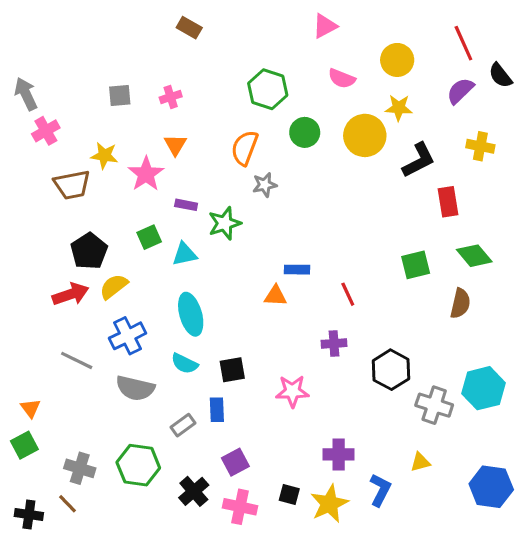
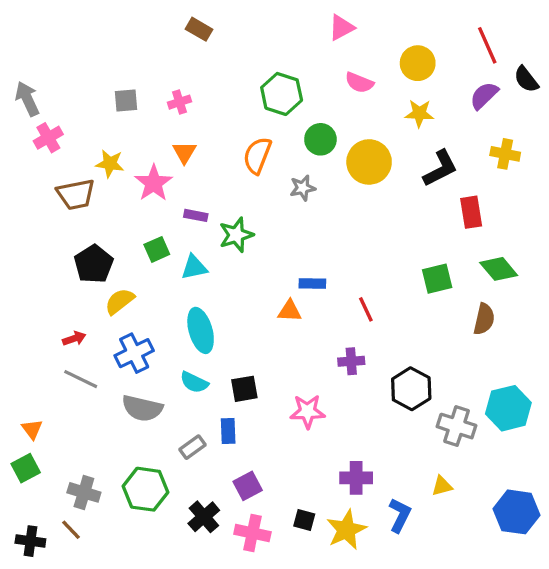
yellow circle: (365, 135) -> (369, 162), moved
gray star: (265, 185) -> (303, 188), moved
red arrow: (71, 294) -> (74, 339), moved, size x0.6

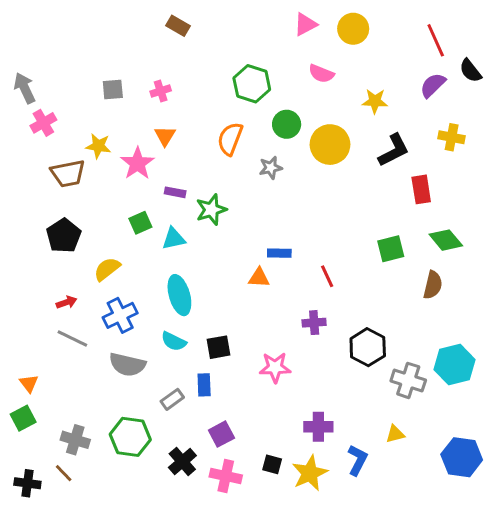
yellow circle: (418, 63) -> (353, 29), moved
black pentagon: (94, 264) -> (64, 236), moved

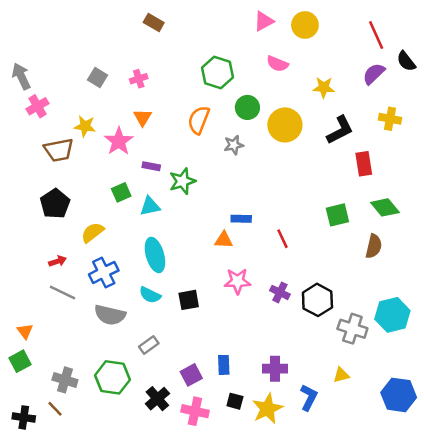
gray square: (113, 90) -> (97, 77), turned 36
purple cross: (314, 323) -> (280, 292), moved, turned 30
pink star: (275, 367) -> (237, 281), moved
blue rectangle: (204, 385) -> (224, 365), moved

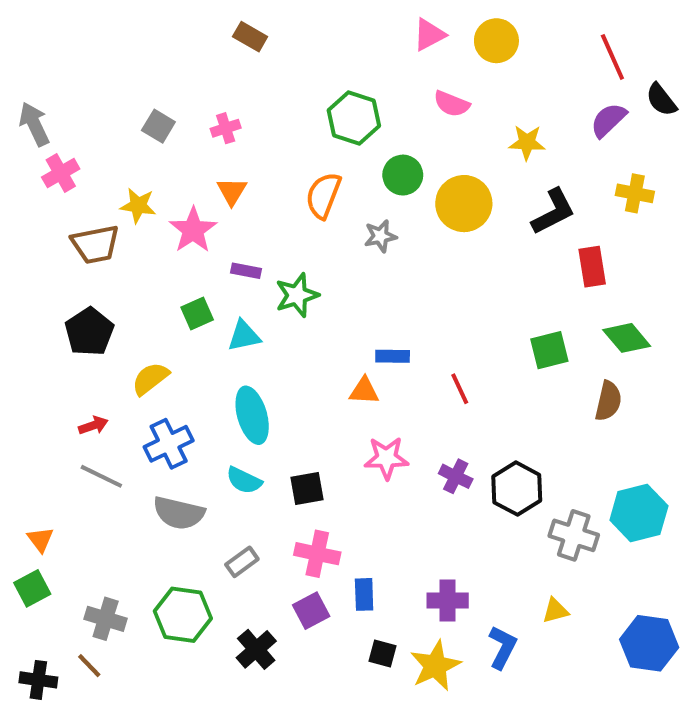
pink cross: (195, 411) -> (317, 554), moved

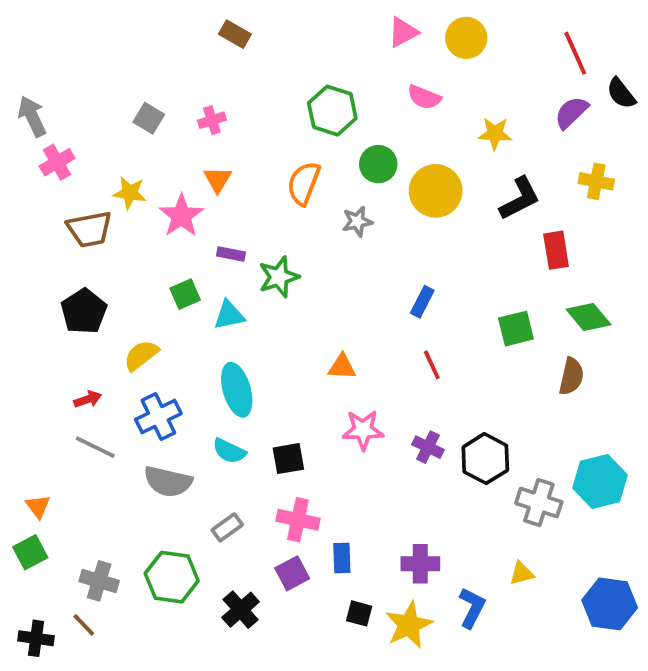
blue rectangle: (393, 356) -> (422, 302), moved, turned -64

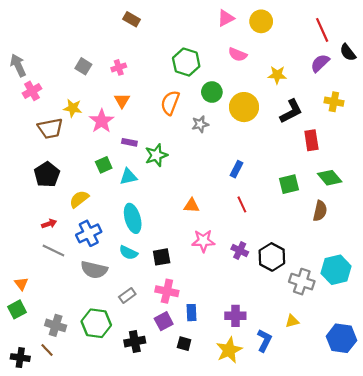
black cross: (241, 610) -> (135, 342), turned 30
black square: (359, 613) -> (184, 344), moved

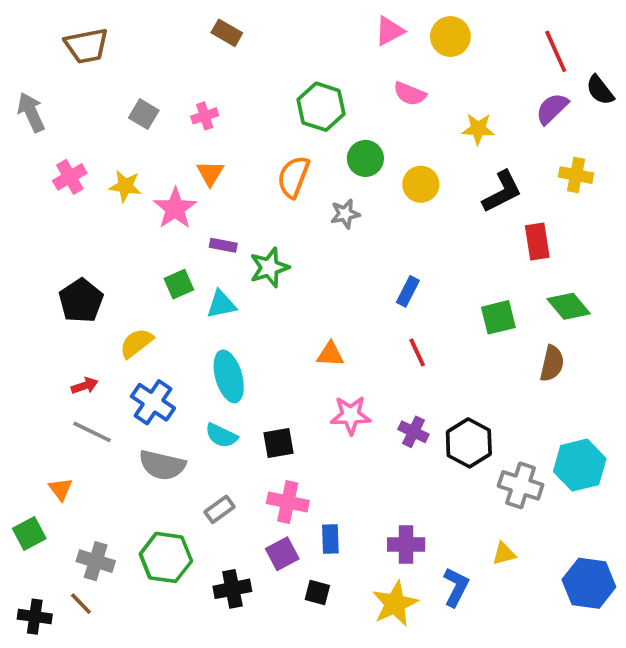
pink cross: (32, 91) -> (70, 177), moved
yellow circle: (244, 107) -> (421, 184), size x0.7
brown trapezoid: (50, 128) -> (86, 46), moved
blue cross: (89, 233) -> (153, 402), turned -30
orange triangle: (21, 284) -> (61, 489), moved

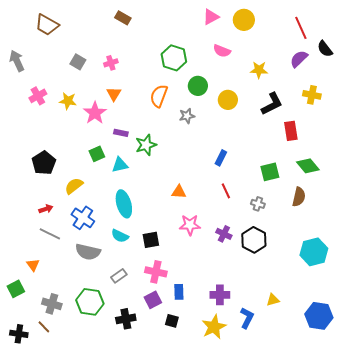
brown trapezoid: (86, 46) -> (47, 25), turned 40
gray cross: (521, 485) -> (258, 204), moved, size x0.6

